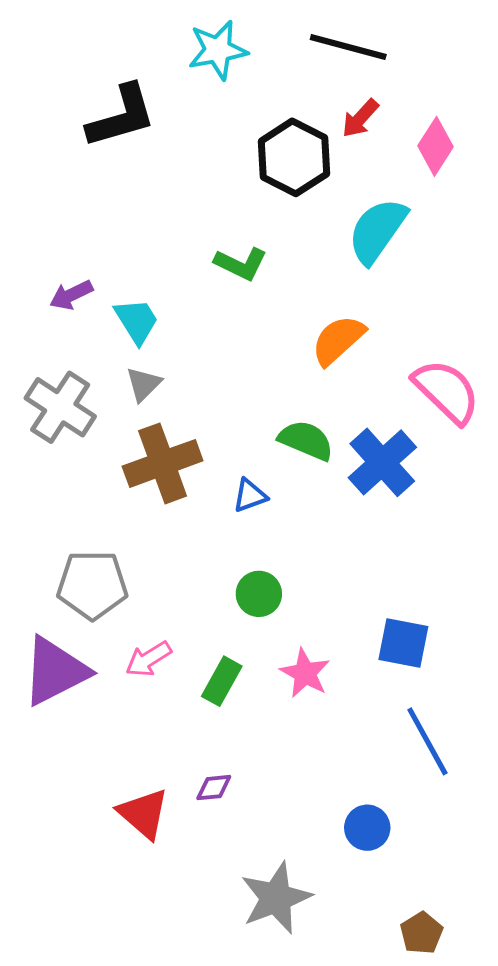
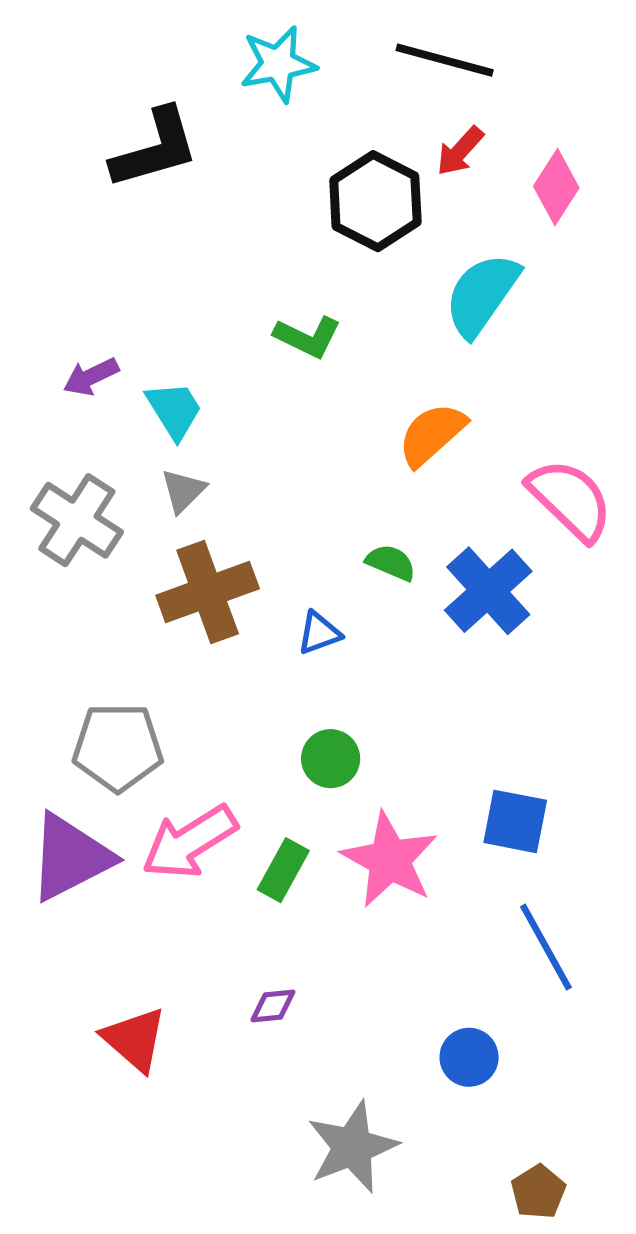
green semicircle: (306, 440) -> (391, 563), size x0.7
pink arrow: (148, 659) -> (190, 842), size x1.6
pink star: (305, 673) -> (390, 860), size x1.5
red triangle: (143, 814) -> (135, 1039), moved

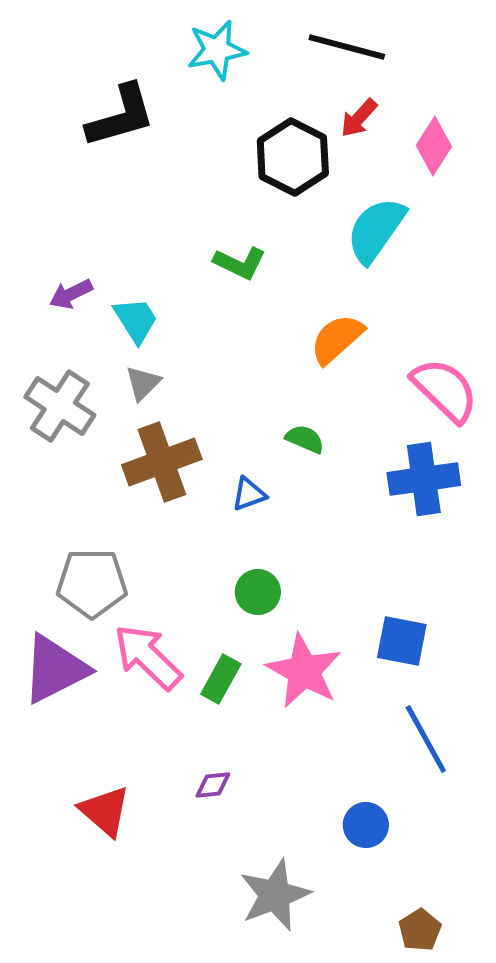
blue cross: (488, 591) -> (424, 479), moved, turned 34
pink arrow: (190, 842) -> (148, 657), turned 76

